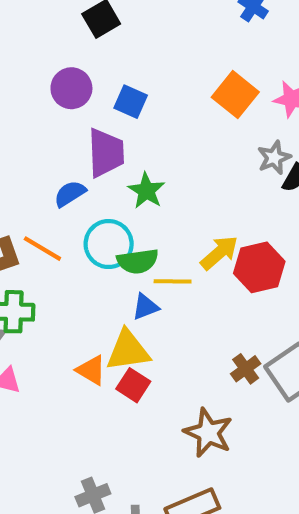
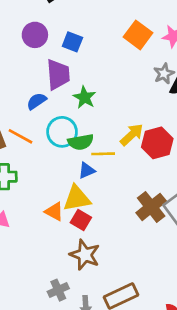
brown cross: (246, 369) -> (151, 207), size x1.6
brown star: (208, 433) -> (85, 255), moved

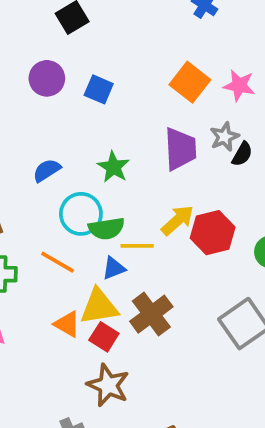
purple trapezoid: (58, 75) -> (180, 149), moved
orange line: (21, 136) -> (58, 262), moved
brown cross: (151, 207) -> (151, 314), moved

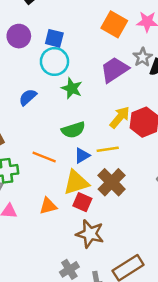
purple trapezoid: (180, 149) -> (114, 70), turned -112
cyan circle: (81, 214) -> (54, 62), moved
yellow line: (137, 246) -> (108, 149), moved
orange triangle: (67, 324) -> (48, 206), moved, turned -36

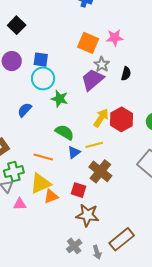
gray star: (143, 57) -> (102, 64), moved
green semicircle: (73, 130) -> (65, 132), turned -126
yellow triangle: (76, 182) -> (40, 184), moved

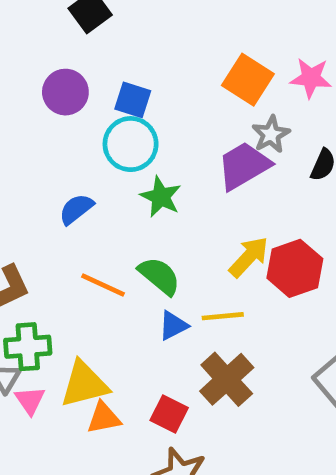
orange line: (43, 157) -> (103, 285), moved
pink triangle: (20, 204) -> (30, 400), moved, turned 48

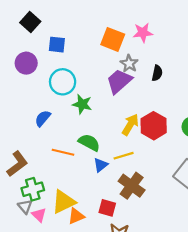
blue square: (133, 100) -> (57, 45), moved

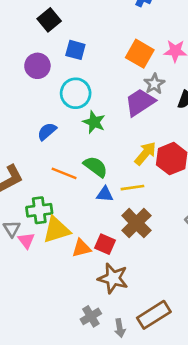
blue triangle: (101, 165) -> (105, 194), turned 35
green cross: (33, 189) -> (39, 210), moved
orange triangle: (76, 216) -> (81, 248), moved

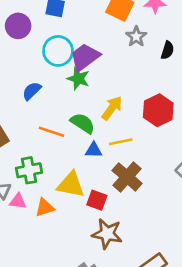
purple trapezoid: (140, 102) -> (85, 57), moved
yellow arrow: (145, 153) -> (112, 108), moved
yellow triangle: (56, 230) -> (71, 185), moved, turned 32
pink triangle: (26, 240) -> (18, 201), turned -42
orange triangle: (81, 248) -> (45, 208), moved

